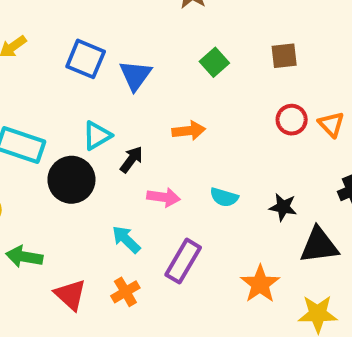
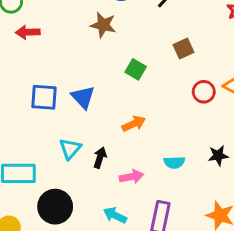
black circle: (71, 180) -> (55, 207), moved

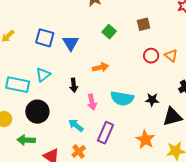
cyan triangle: (70, 149) -> (43, 75), moved
black arrow: (100, 158) -> (74, 85), turned 144
cyan semicircle: (174, 162) -> (122, 98), size x1.6
pink arrow: (131, 177) -> (92, 102), turned 77

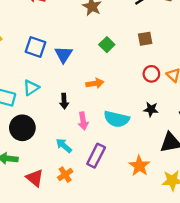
black star: (152, 100) -> (151, 109), moved

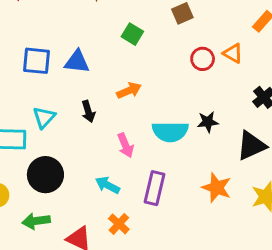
blue triangle: (64, 54) -> (77, 62), turned -42
black arrow: (64, 101) -> (88, 111), moved
black star: (151, 109) -> (208, 122), moved

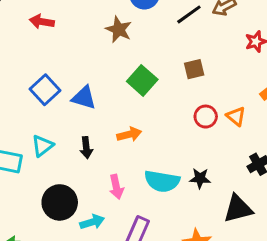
green square: (132, 34) -> (142, 80), size x1.4
blue square: (36, 61) -> (45, 90), turned 32
black circle: (45, 175) -> (60, 202), moved
cyan arrow: (107, 185) -> (92, 222), turned 125

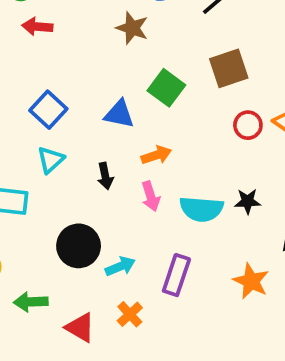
brown square: (194, 69) -> (229, 68), size x1.5
blue triangle: (84, 98) -> (119, 114), moved
cyan triangle: (42, 146) -> (51, 160), moved
pink arrow: (116, 187) -> (151, 196), moved

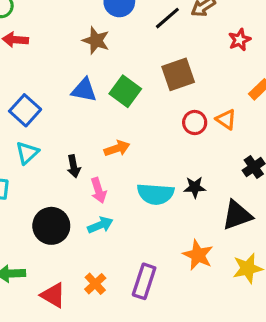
blue triangle: (119, 114) -> (84, 90), moved
pink arrow: (151, 196) -> (99, 190), moved
cyan arrow: (120, 266) -> (100, 225), moved
purple rectangle: (176, 275) -> (144, 281), moved

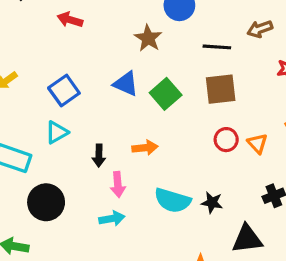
black line: (167, 18) -> (217, 47), moved, turned 32
black circle: (51, 226) -> (46, 202), moved

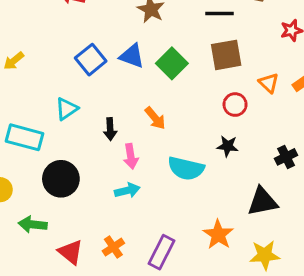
blue square: (64, 91) -> (91, 60), moved
orange triangle: (257, 143) -> (269, 83), moved
orange arrow: (145, 148) -> (155, 118), turned 60
black star: (212, 203) -> (228, 146), moved

